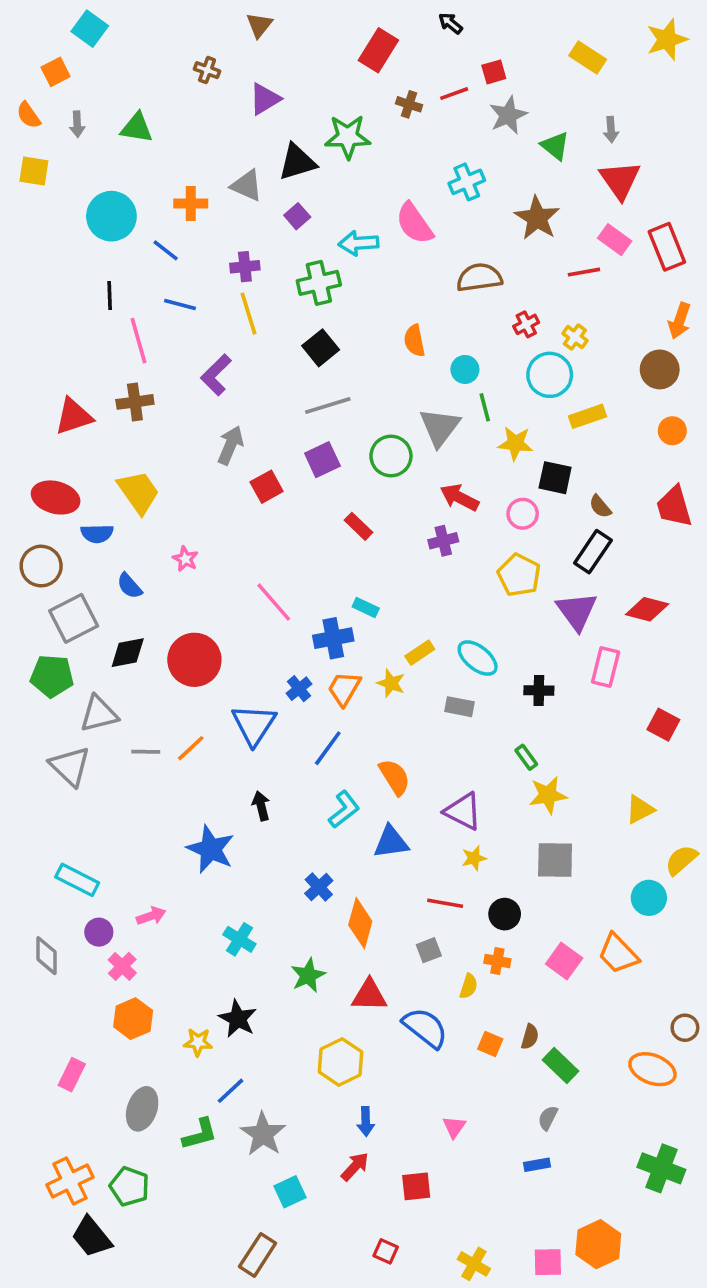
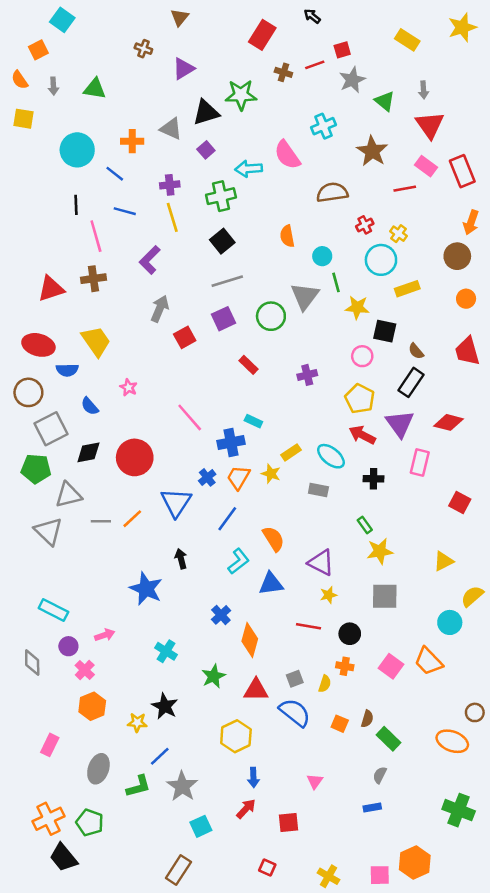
red arrow: (460, 497) -> (362, 435), moved
gray square: (429, 950) -> (295, 679), moved

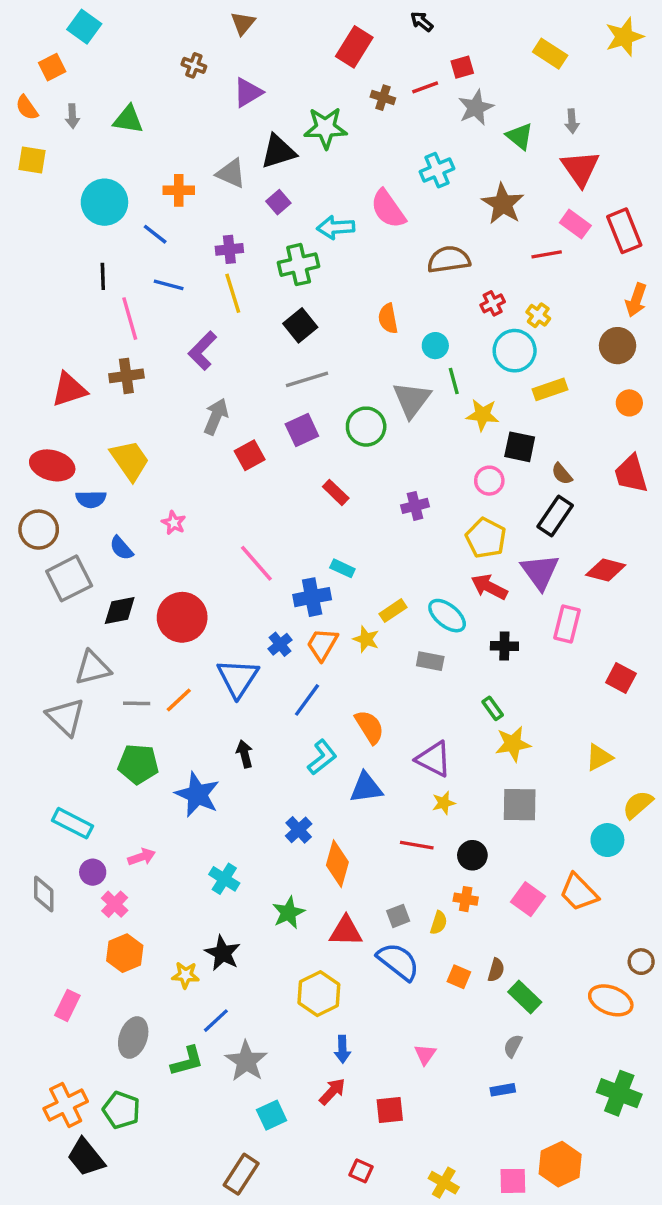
green pentagon: (36, 469) -> (138, 764), moved

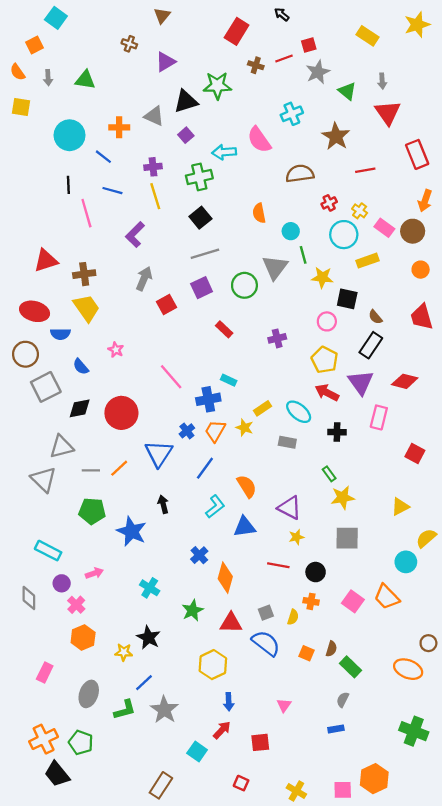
pink rectangle: (575, 224) -> (384, 228), moved
brown cross: (126, 376) -> (84, 274), moved
cyan square: (272, 1115) -> (197, 751), moved, turned -30

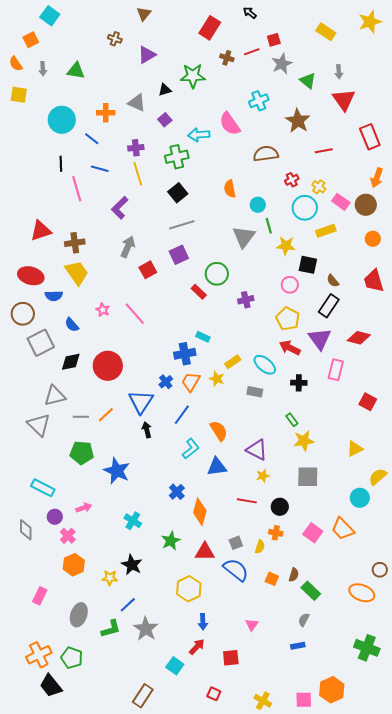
black triangle: (186, 101) -> (165, 90), size x0.6
green circle: (244, 285) -> (217, 274), moved
pink line: (171, 377) -> (135, 314), moved
black arrow: (163, 504) -> (147, 430), moved

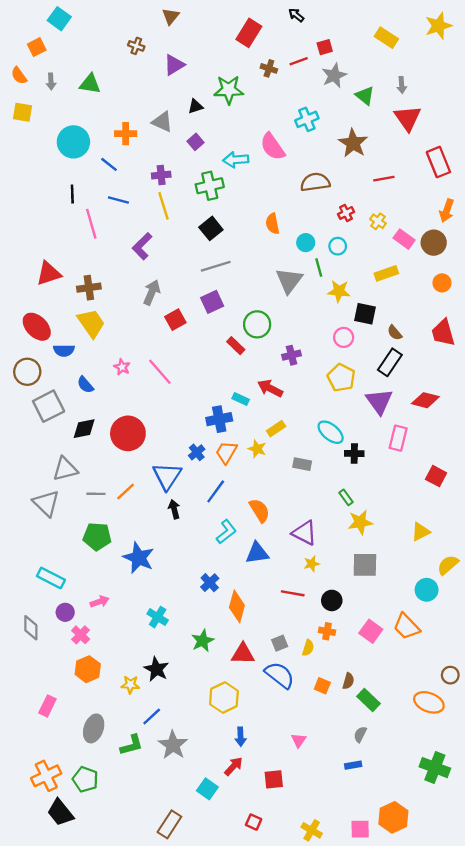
cyan circle: (305, 208) -> (338, 246), moved, size x0.6
red ellipse: (31, 276) -> (37, 327), turned 30
red arrow: (290, 348) -> (270, 388), moved
cyan ellipse: (265, 365) -> (331, 432), moved

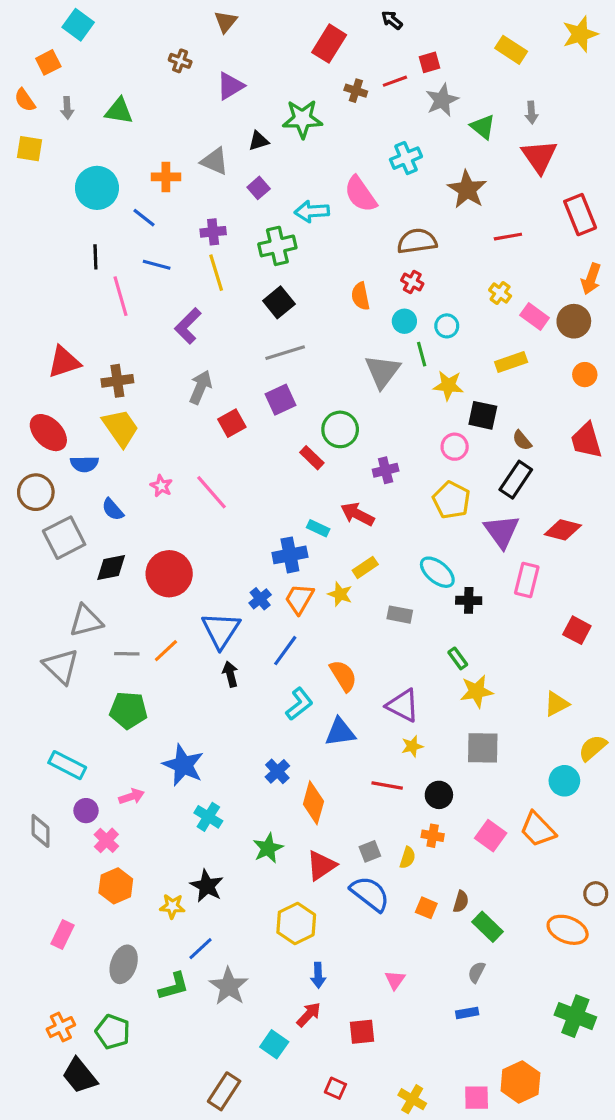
red cross: (346, 213) -> (412, 282), moved, turned -35
blue star: (139, 558) -> (183, 765), moved
red triangle: (243, 654) -> (321, 865), turned -35
orange cross: (46, 776) -> (61, 1027), size x0.7

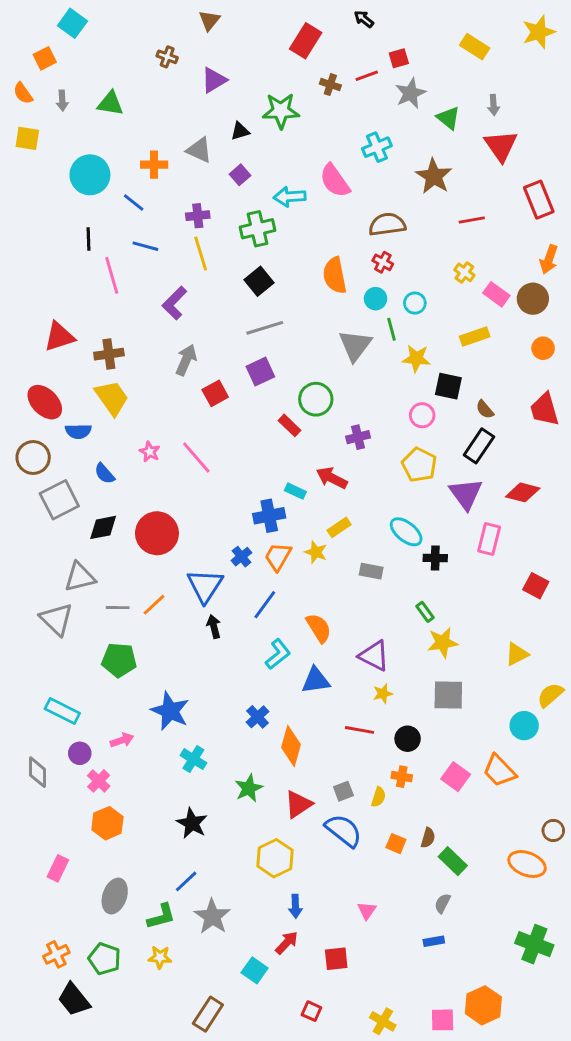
orange semicircle: (360, 296) -> (335, 275), size x1.4
yellow star: (172, 906) -> (160, 957), moved

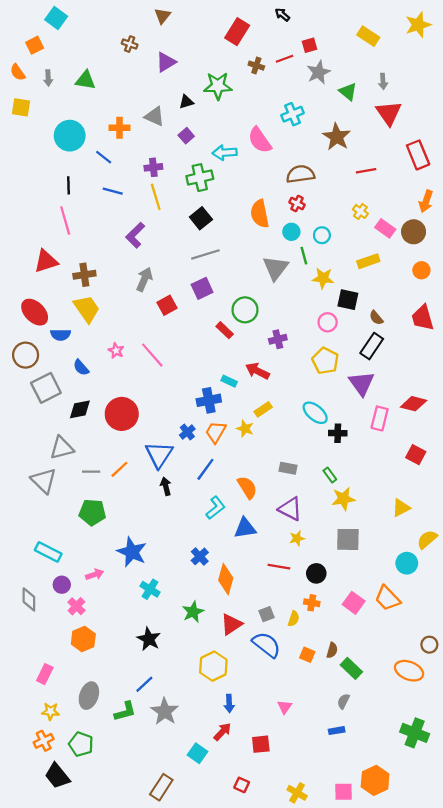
pink line: (112, 275) -> (65, 220), moved
red diamond: (523, 492) -> (414, 404), moved
gray rectangle: (371, 571) -> (288, 468), moved
yellow star: (160, 957) -> (50, 711), moved

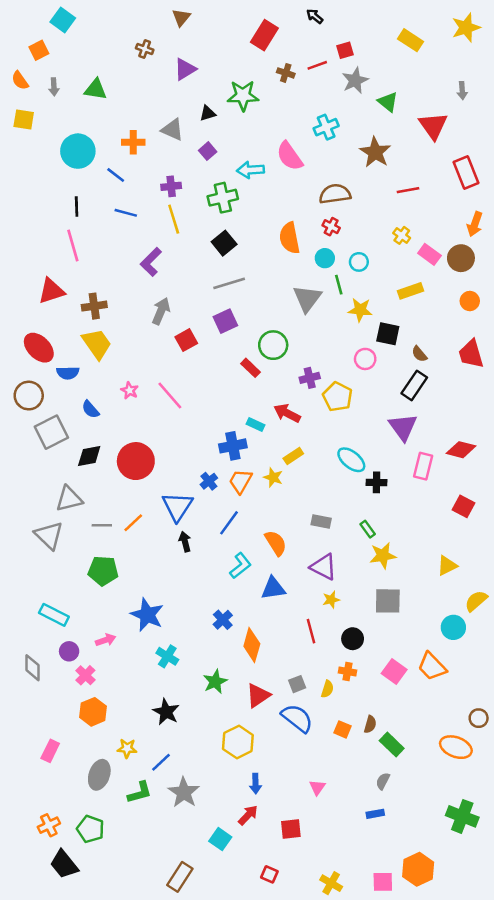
gray arrow: (383, 81) -> (462, 91), moved
yellow pentagon: (325, 361) -> (337, 397), moved
red line: (279, 567) -> (311, 631), turned 65
yellow star: (50, 711) -> (127, 748), moved

